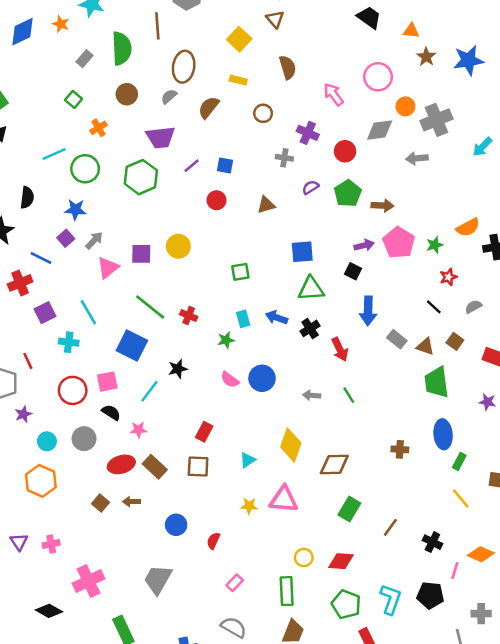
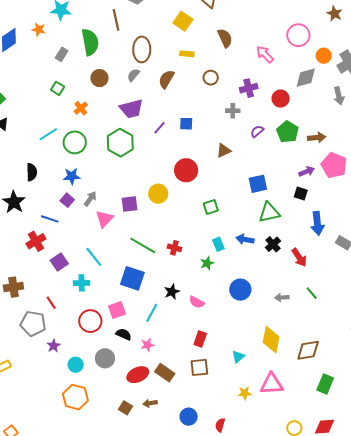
purple cross: (308, 133) -> (249, 88), turned -30
gray arrow: (417, 158) -> (339, 96), turned -90
red circle: (217, 200) -> (186, 170), moved, size x1.5
pink semicircle: (230, 380) -> (197, 302), moved

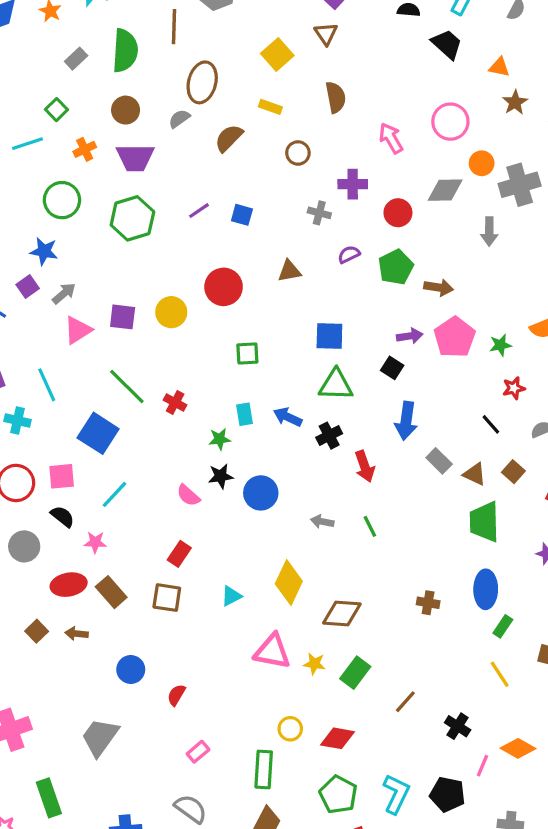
purple trapezoid: (131, 109) -> (135, 158), moved
cyan line: (48, 134) -> (27, 144), moved
black star: (172, 292) -> (221, 476), moved
yellow star: (245, 393) -> (314, 664), moved

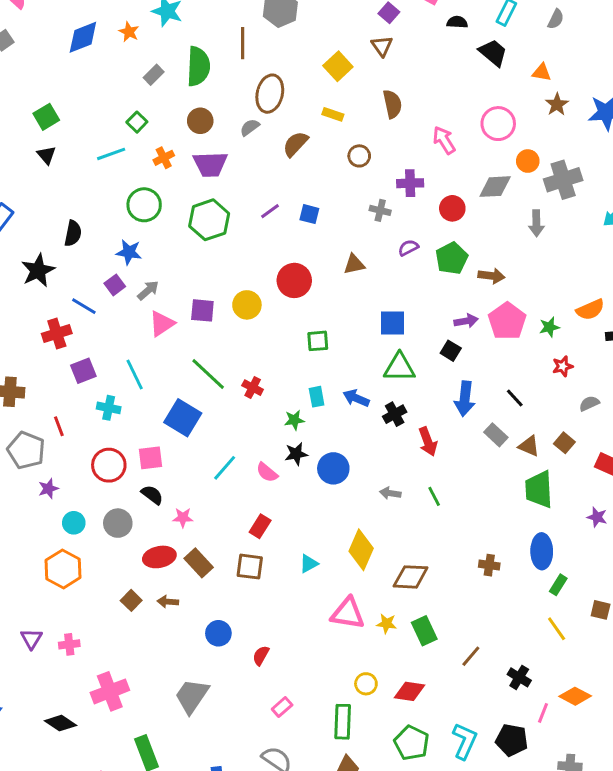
black line: (491, 424) -> (515, 398), moved
cyan line: (114, 494) -> (225, 468), moved
green rectangle: (355, 673) -> (424, 631), turned -60

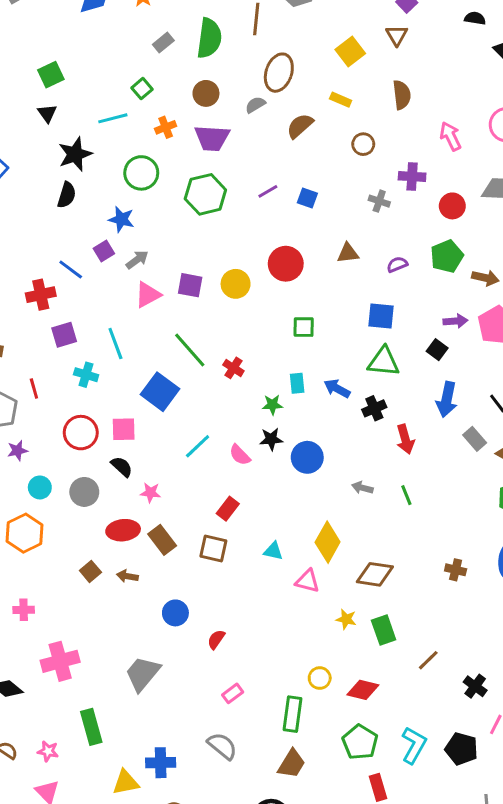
purple semicircle: (408, 248) -> (397, 264), moved
black star: (38, 270) -> (75, 154), moved
cyan triangle: (309, 564) -> (273, 551), turned 36
pink triangle: (348, 613) -> (307, 581), moved, size x0.7

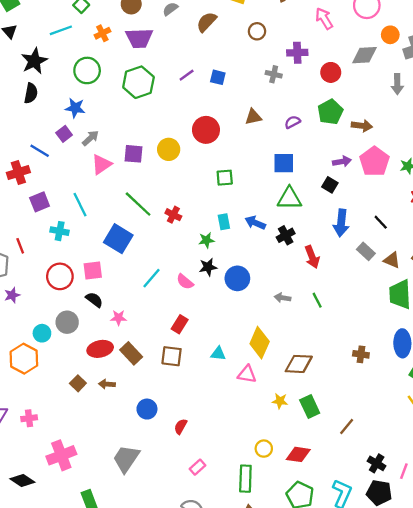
cyan circle: (40, 487) -> (42, 333), moved
black cross: (475, 686) -> (377, 463), moved

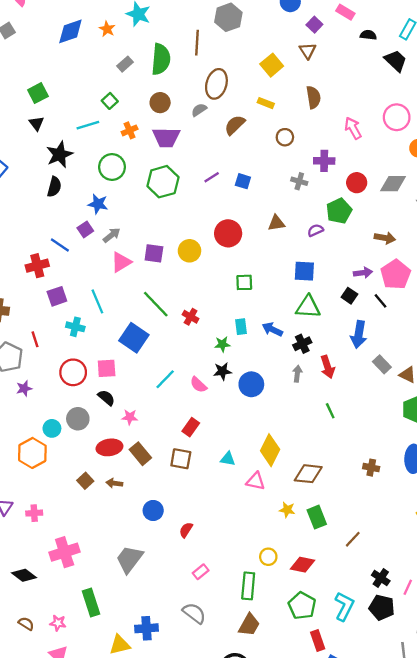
gray diamond: (364, 55) -> (393, 184), moved
green pentagon: (330, 112) -> (339, 211), moved
black line: (381, 222) -> (381, 301), moved
gray arrow: (282, 298) -> (297, 374), moved, turned 84

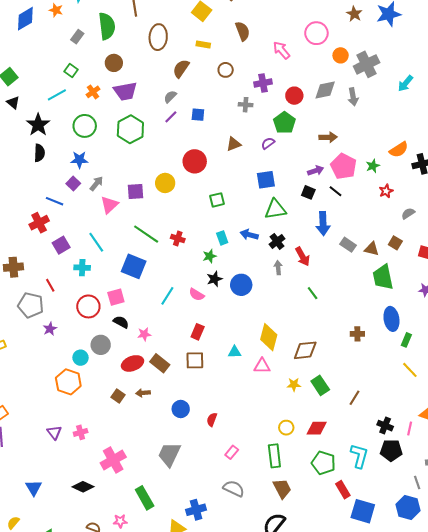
gray semicircle: (199, 110) -> (170, 97), moved
brown trapezoid: (249, 625) -> (282, 489), turned -45

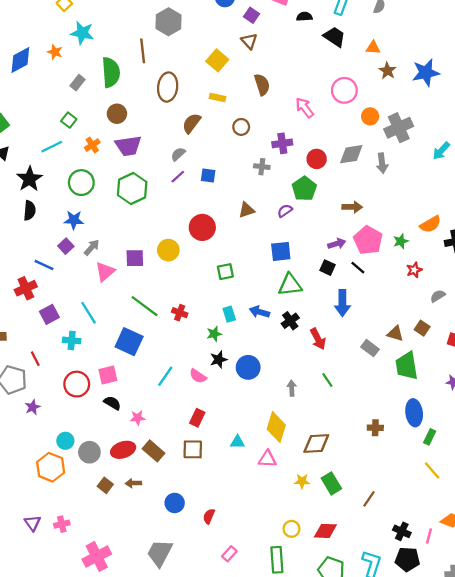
gray rectangle: (348, 245) -> (370, 348), moved
gray arrow: (278, 268) -> (292, 388), moved
gray circle: (101, 345) -> (89, 452), moved

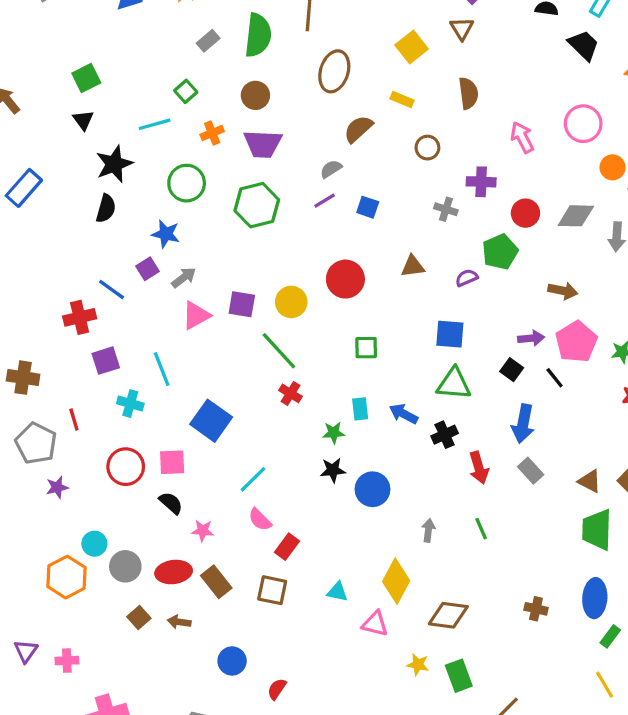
green line: (145, 306) -> (279, 351), moved
gray rectangle: (370, 348) -> (531, 471), moved
pink semicircle: (198, 376) -> (260, 520), moved

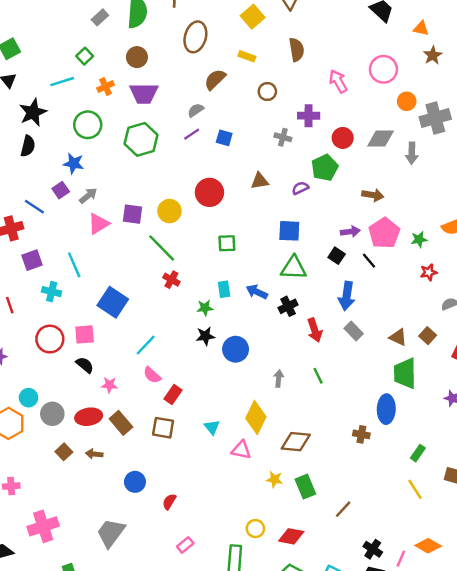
cyan triangle: (337, 592) -> (212, 427), turned 42
blue ellipse: (595, 598) -> (386, 409), moved

